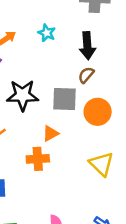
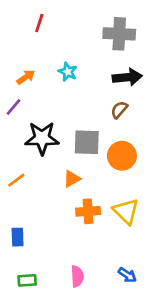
black arrow: (87, 46) -> (127, 77), moved, turned -92
brown semicircle: (86, 75) -> (119, 110), moved
orange cross: (38, 159) -> (88, 211), moved

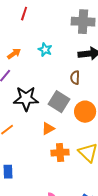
brown semicircle: (119, 110) -> (75, 78), moved, turned -40
gray square: (87, 142) -> (59, 102), turned 30

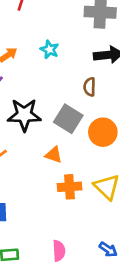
orange triangle: (48, 129) -> (54, 155), turned 48

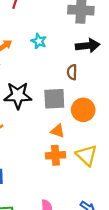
gray square: (68, 119) -> (54, 99), turned -35
orange triangle: (54, 155) -> (58, 131), moved

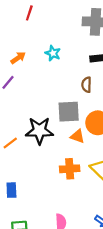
black star: (18, 95) -> (39, 131), moved
orange triangle: (58, 131) -> (78, 136), moved

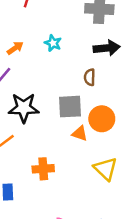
black star: (39, 131) -> (24, 108), moved
orange cross: (70, 169) -> (43, 169), moved

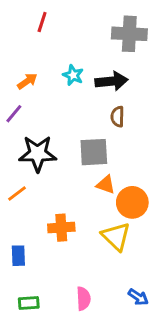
black arrow: (107, 48) -> (112, 81), moved
orange circle: (102, 119) -> (132, 202), moved
yellow triangle: (105, 169) -> (116, 236), moved

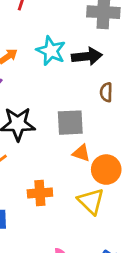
cyan star: (73, 75) -> (51, 51), size x1.5
brown semicircle: (117, 117) -> (106, 92), moved

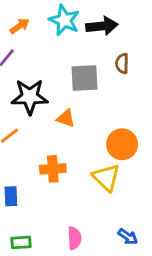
gray square: (70, 123) -> (85, 78), moved
orange triangle: (81, 153) -> (66, 118), moved

